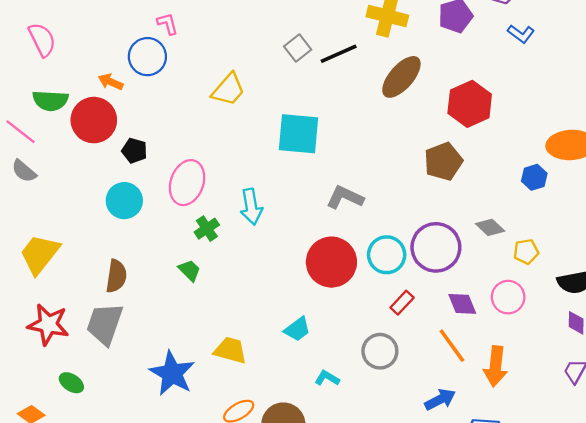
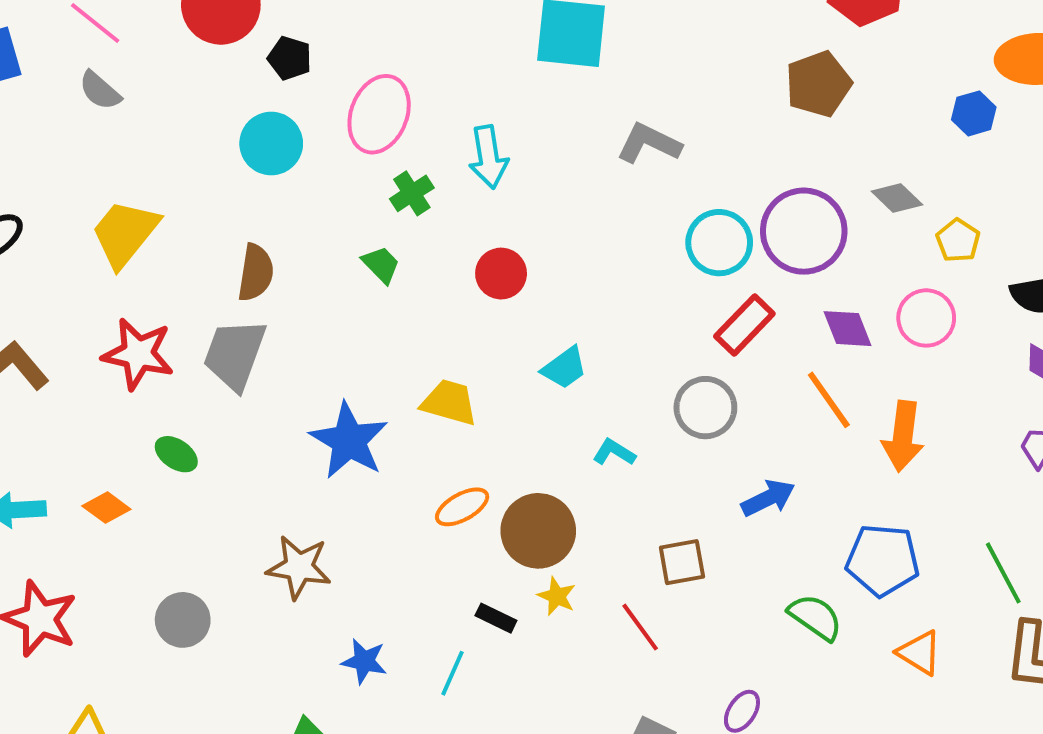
yellow pentagon: (526, 252) -> (958, 241), turned -30
red circle: (331, 262) -> (501, 274), moved, size x0.6
red rectangle: (402, 303) -> (744, 325), size x1.4
blue arrow: (440, 400) -> (768, 498), moved

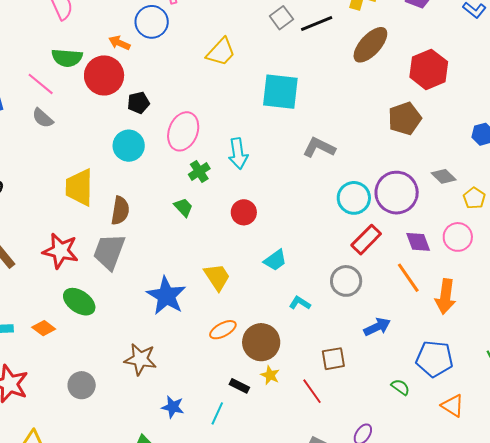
black pentagon: (290, 58) -> (138, 103), turned -30
yellow trapezoid: (125, 233) -> (79, 187), moved, turned -39
yellow trapezoid: (449, 402) -> (217, 277), turned 40
green ellipse: (176, 454) -> (79, 302), size x1.5
green semicircle: (815, 617) -> (400, 387), size x0.7

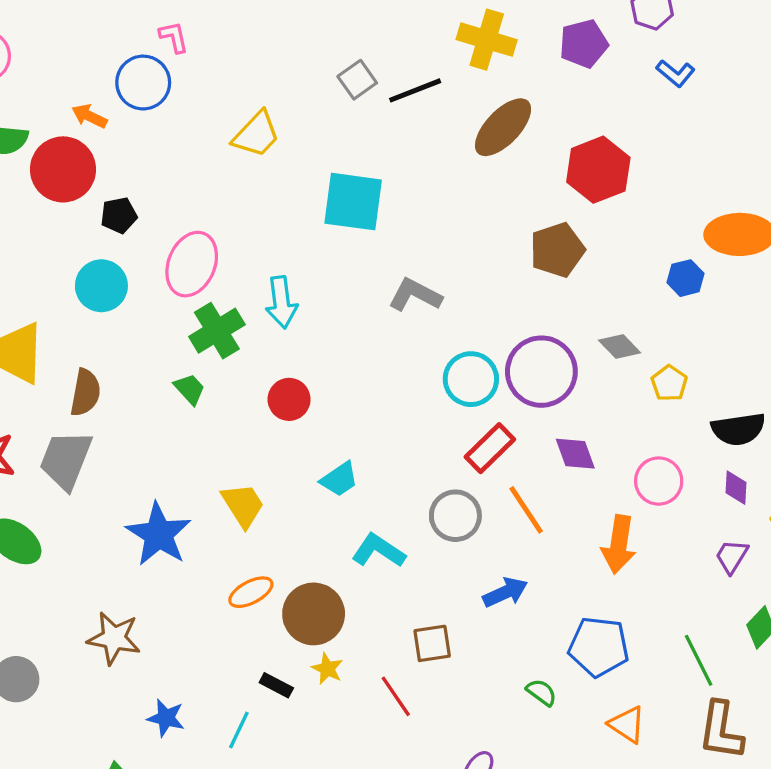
green cross: (199, 171) -> (217, 331), size x1.5
pink circle: (458, 237) -> (659, 481), moved
orange line: (408, 278) -> (526, 510), moved
cyan L-shape: (300, 303) -> (378, 551), size x1.5

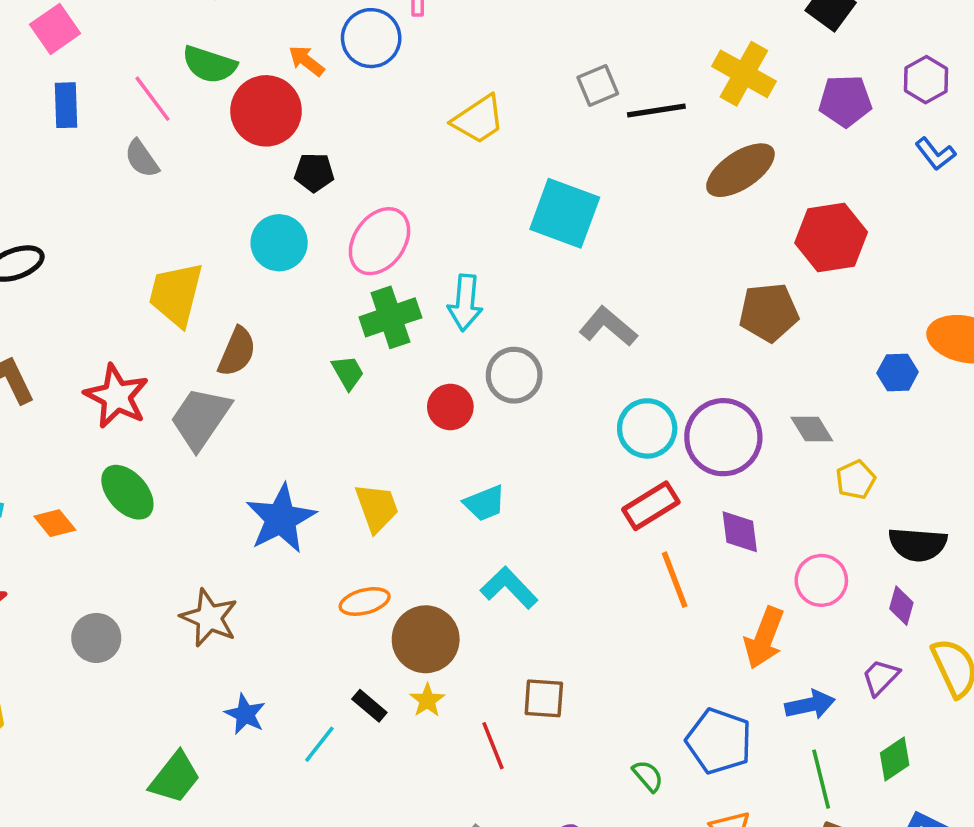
gray circle: (455, 516) -> (514, 375), moved
blue arrow: (505, 592) -> (810, 705), moved

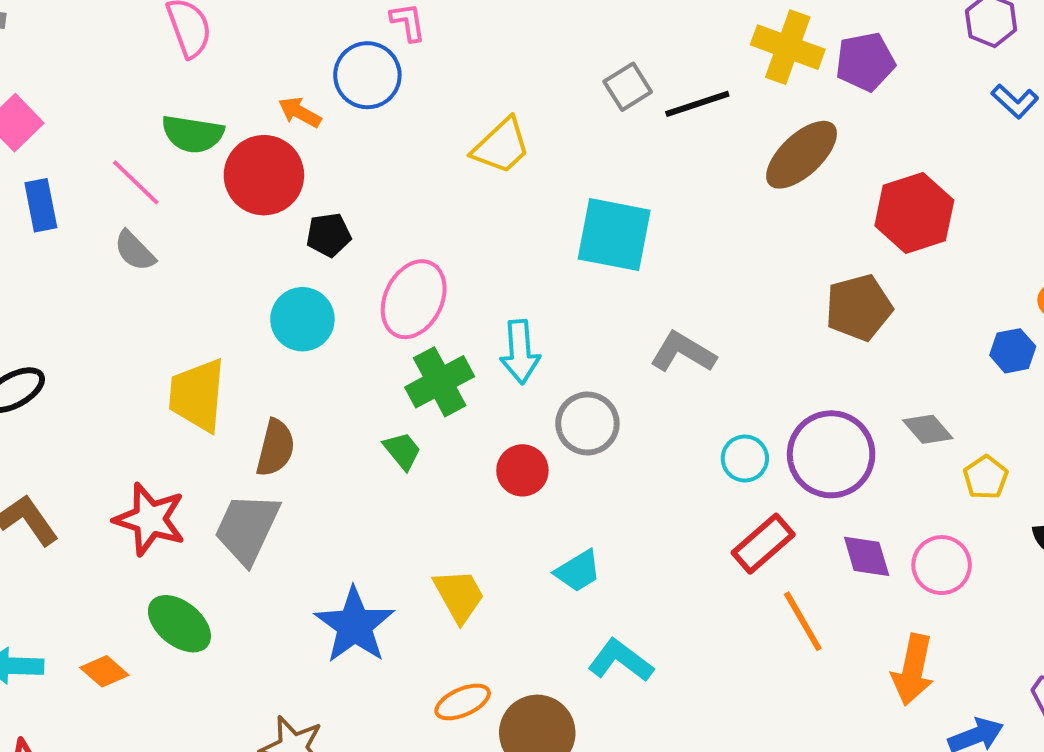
purple pentagon: (845, 101) -> (865, 62), moved
cyan circle: (647, 428) -> (745, 458), size x0.7
pink circle: (821, 580) -> (942, 565), moved

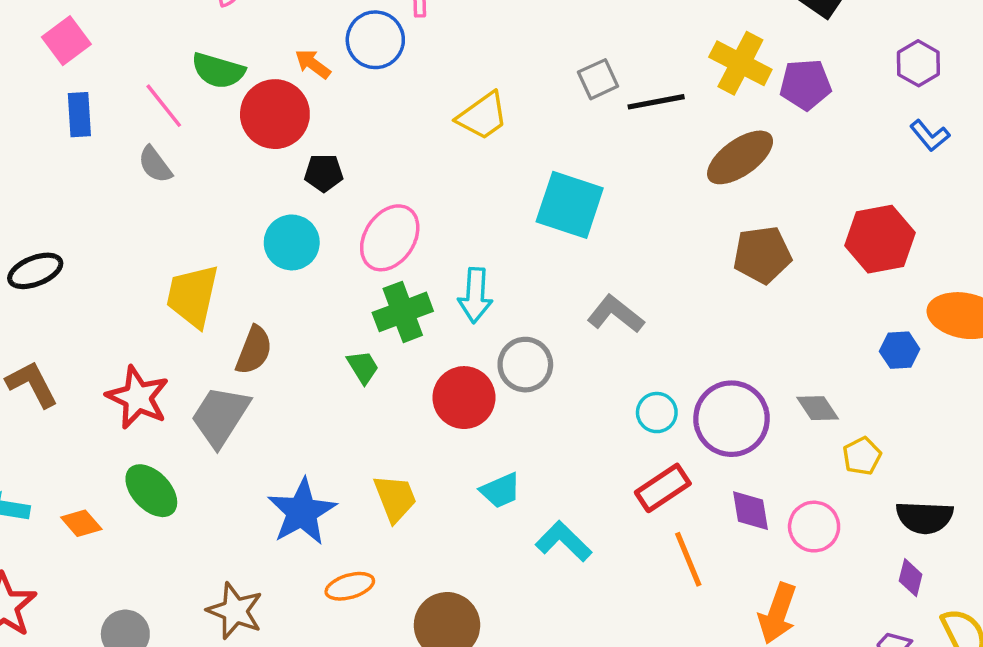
red hexagon: (914, 213) -> (880, 239), moved
brown pentagon: (859, 308) -> (762, 255), moved
red circle: (522, 470) -> (464, 398), size x1.4
cyan L-shape: (621, 660) -> (564, 541), moved
orange ellipse: (463, 702) -> (350, 586), moved

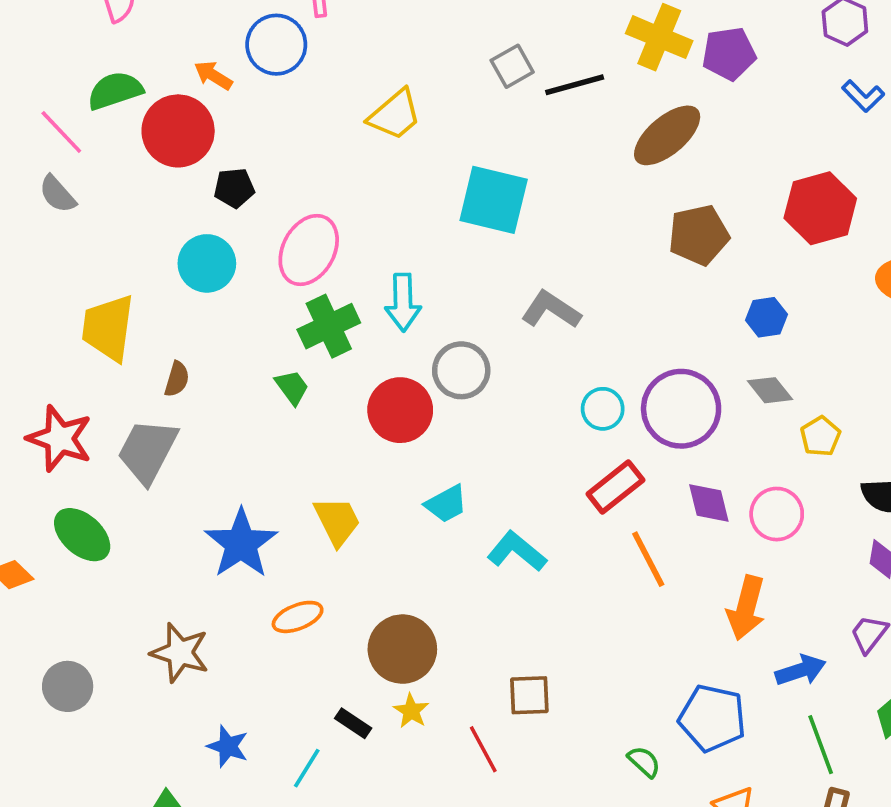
green semicircle: (218, 71) -> (115, 91), turned 150
brown semicircle: (254, 350) -> (177, 379), size x0.7
blue hexagon: (900, 350) -> (766, 317), moved

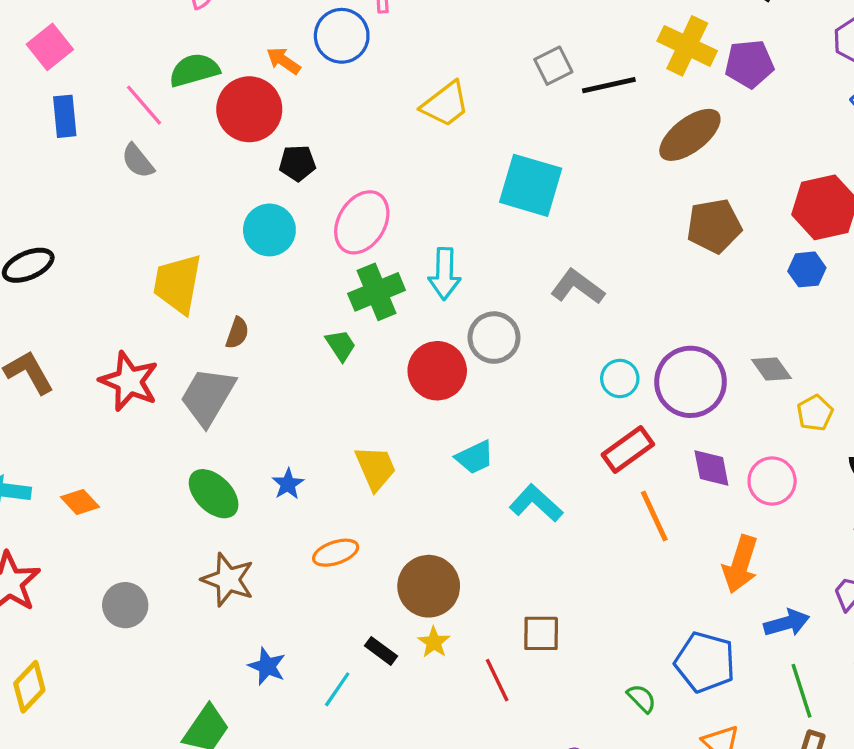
blue hexagon: (766, 317) -> (807, 269), moved
green ellipse: (82, 535) -> (214, 494), moved
blue star: (241, 544) -> (288, 484), size x0.5

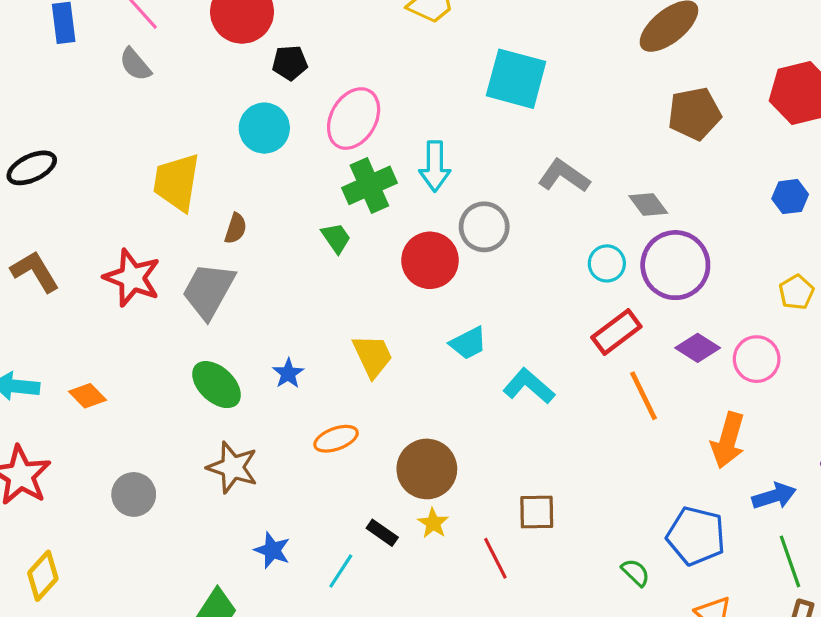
blue hexagon: (807, 269) -> (790, 197), moved
gray diamond: (771, 369) -> (648, 205), moved
purple diamond: (711, 468) -> (698, 348), turned -45

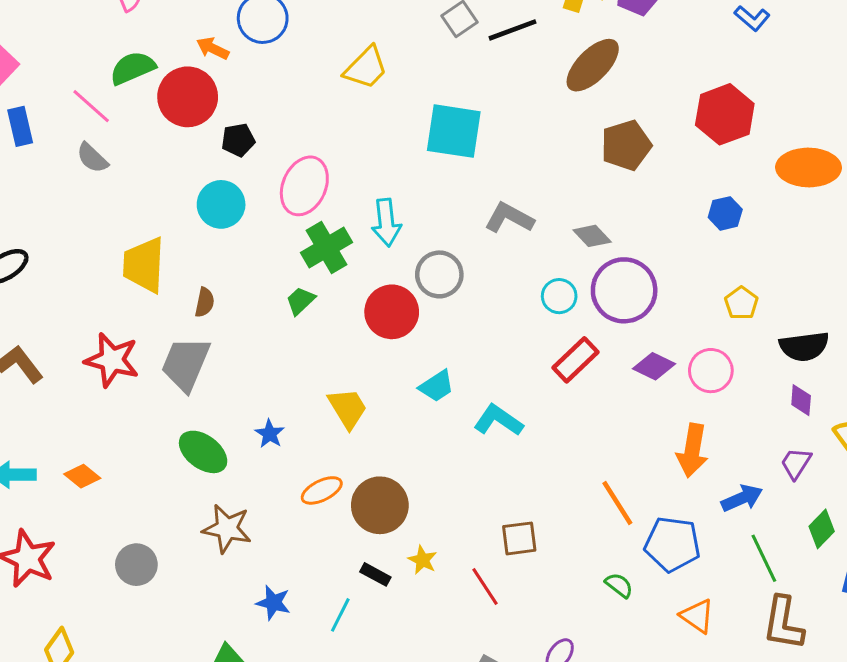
green trapezoid: (336, 238) -> (300, 301), turned -92
orange line: (643, 396) -> (617, 503), moved
brown circle: (427, 469) -> (380, 505), moved

